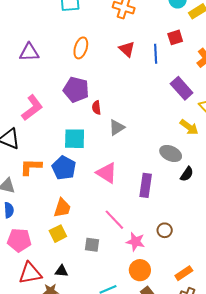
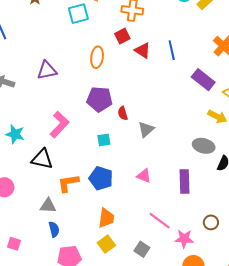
red square: (175, 37) -> (122, 36), moved
cyan square: (75, 139) -> (104, 140), moved, size x0.6
pink triangle: (107, 173) -> (144, 176), size x0.7
gray square: (92, 245) -> (142, 249), turned 35

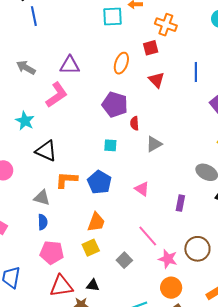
red triangle: (143, 50) -> (156, 80), moved
pink L-shape: (59, 125) -> (57, 95), moved
purple rectangle: (184, 181) -> (180, 203), size x0.7
brown circle: (211, 222) -> (197, 249), size x1.6

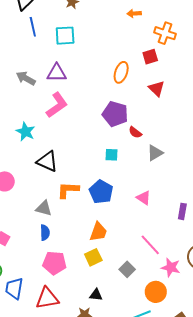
cyan square: (112, 16) -> (65, 36), moved
purple triangle: (70, 65) -> (57, 73), moved
red semicircle: (135, 123) -> (135, 132), turned -48
red triangle: (61, 286) -> (47, 298), moved
orange circle: (171, 288) -> (156, 292), moved

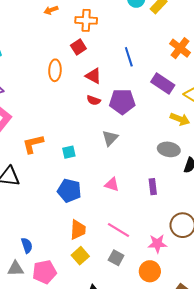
purple pentagon: (115, 114) -> (122, 102), moved
red semicircle: (135, 132) -> (94, 100), moved
orange L-shape: (68, 190) -> (33, 144), moved
gray triangle: (44, 208) -> (16, 269), moved
pink line: (150, 245) -> (119, 230), moved

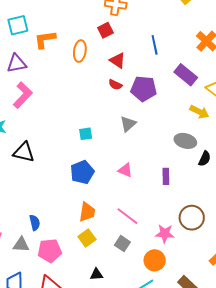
orange L-shape: (33, 144) -> (45, 39), moved
blue pentagon: (69, 191) -> (82, 172), turned 30

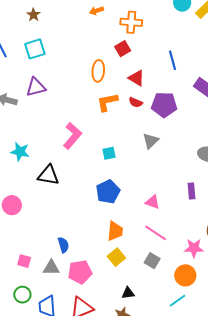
orange L-shape: (45, 39) -> (107, 102), moved
pink L-shape: (23, 95) -> (72, 136), moved
pink triangle: (125, 170) -> (153, 202), moved

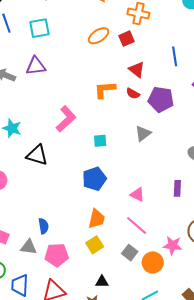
orange ellipse: (98, 71) -> (99, 36), moved, turned 45
orange circle: (185, 275) -> (153, 262), moved

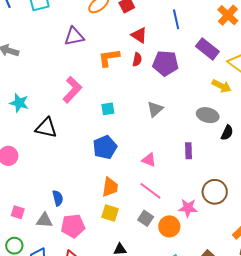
purple triangle: (36, 66) -> (74, 36), moved
red semicircle: (133, 94) -> (137, 59), turned -104
gray triangle: (143, 134) -> (155, 109), moved
yellow square: (95, 245) -> (110, 213), turned -36

